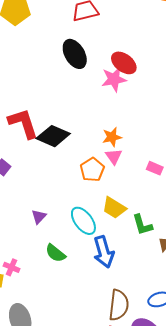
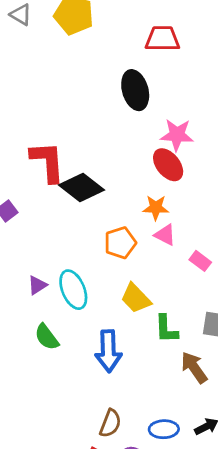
red ellipse: (124, 63) -> (168, 165), moved
pink triangle: (114, 156) -> (165, 235), moved, turned -42
cyan ellipse: (83, 221) -> (73, 290), moved
brown semicircle: (119, 305) -> (110, 423), size x0.7

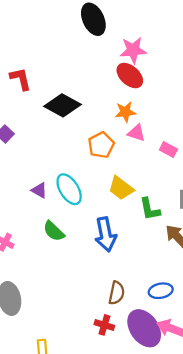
red L-shape: (48, 162) -> (21, 79), moved, size x0.7
purple triangle: (37, 285) -> (39, 190), turned -49

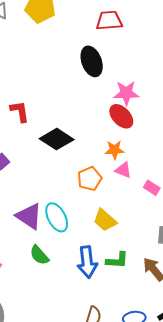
purple triangle: (39, 190) -> (29, 216), size x1.8
green L-shape: (150, 209) -> (117, 260), moved, turned -80

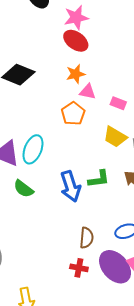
orange pentagon: (90, 179) -> (73, 114), moved
cyan ellipse: (57, 217) -> (33, 149), turned 60
yellow trapezoid: (105, 220) -> (115, 137), moved

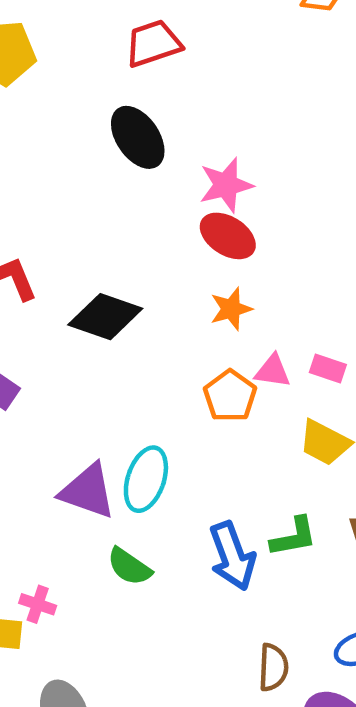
pink triangle: (88, 92) -> (273, 371), moved

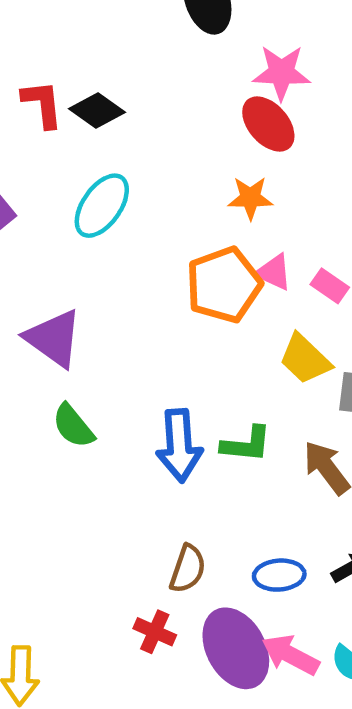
black diamond: (105, 317) -> (97, 110), moved, size x0.7
orange pentagon: (230, 396) -> (224, 285), size x1.4
cyan ellipse: (146, 479) -> (102, 206), moved

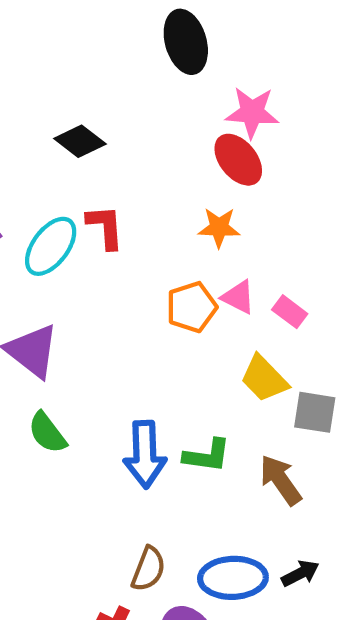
red L-shape: (42, 104) -> (105, 227), moved
cyan ellipse: (102, 206) -> (51, 246), moved
orange pentagon: (224, 285) -> (192, 307), size x0.7
blue ellipse: (279, 575) -> (233, 578), size x1.4

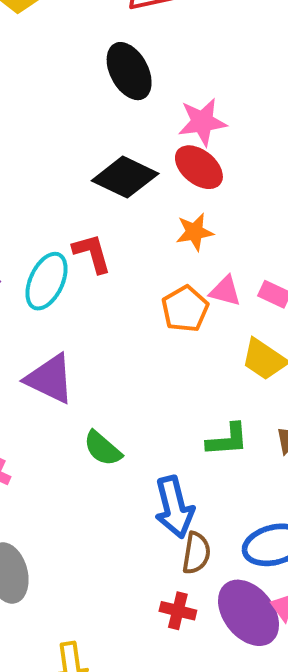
black diamond: (80, 141) -> (125, 177), moved, size x1.4
green semicircle: (47, 433) -> (103, 448), moved
blue arrow: (145, 454) -> (174, 507), moved

